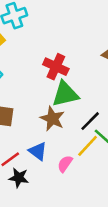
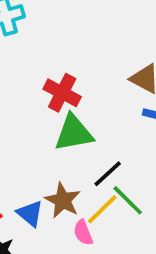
brown star: (52, 119) -> (63, 200), moved
pink semicircle: (65, 164) -> (83, 233), moved, turned -60

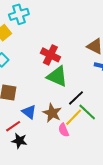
green triangle: (74, 133) -> (57, 76), turned 35
blue triangle: (30, 213) -> (29, 112), moved

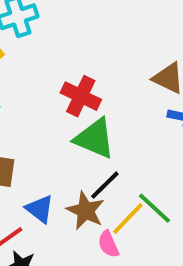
black line: (76, 98) -> (105, 185), moved

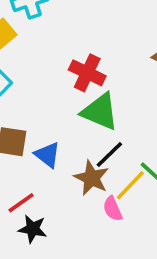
blue triangle: (40, 209) -> (48, 155), moved

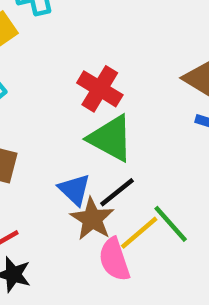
blue triangle: (48, 155) -> (74, 190), moved
pink semicircle: (113, 209) -> (114, 259), size x1.4

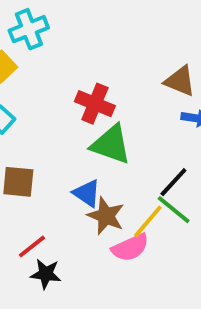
black line: (117, 192) -> (173, 182), moved
pink semicircle: (114, 259) -> (130, 248), turned -87

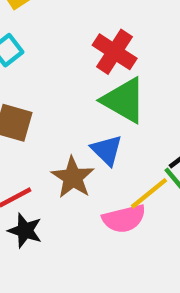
blue triangle: (87, 193) -> (107, 150), moved
brown star: (106, 216) -> (73, 177), moved

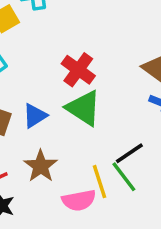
blue triangle: (107, 150) -> (35, 116), moved, turned 40
yellow line: (149, 193) -> (99, 182), turned -72

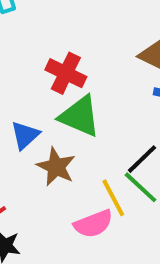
brown star: (41, 166) -> (56, 167), moved

